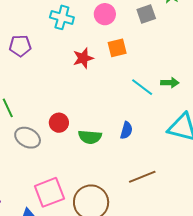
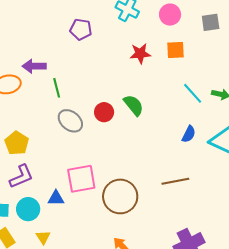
blue semicircle: (126, 130) -> (189, 134), moved
green semicircle: (90, 137) -> (134, 105), moved, turned -145

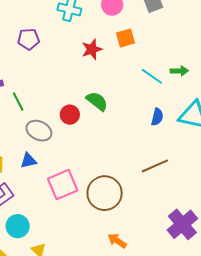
blue triangle: (56, 198) -> (28, 161), moved

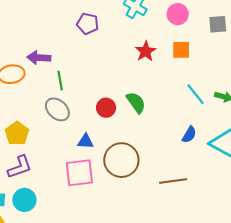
red star: (92, 49) -> (146, 51), turned -30
gray ellipse: (39, 131) -> (57, 109), moved
blue triangle: (28, 161) -> (86, 141), moved
brown circle: (105, 193) -> (121, 160), moved

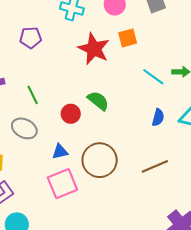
red star: (146, 51) -> (94, 49), size x1.5
green line: (60, 81) -> (33, 95), moved

